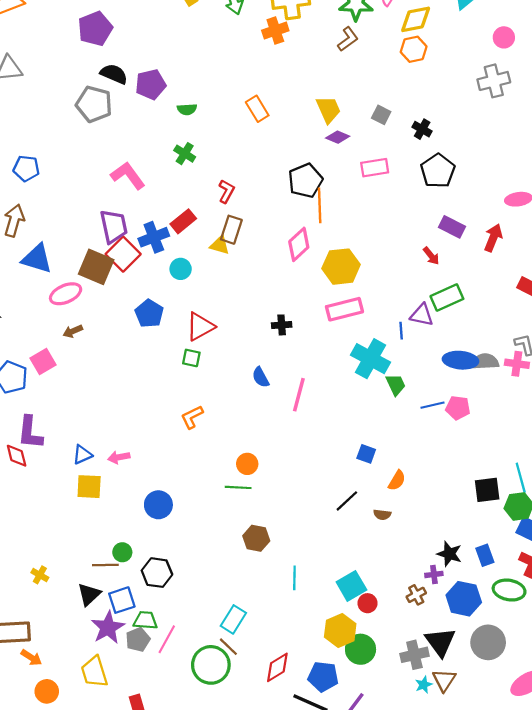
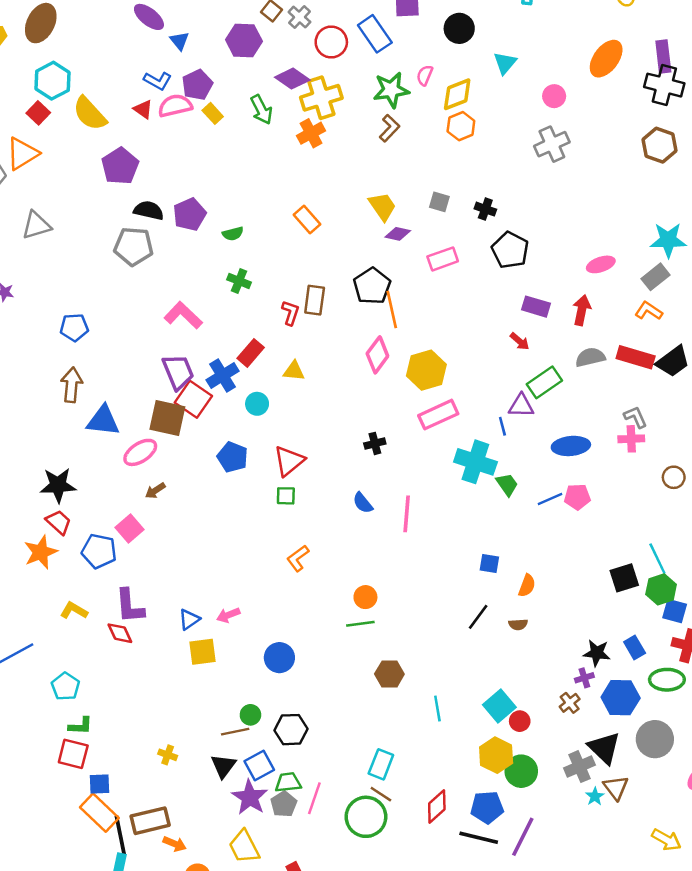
brown rectangle: (231, 230) -> (315, 300), moved
gray semicircle: (485, 362) -> (590, 357), moved

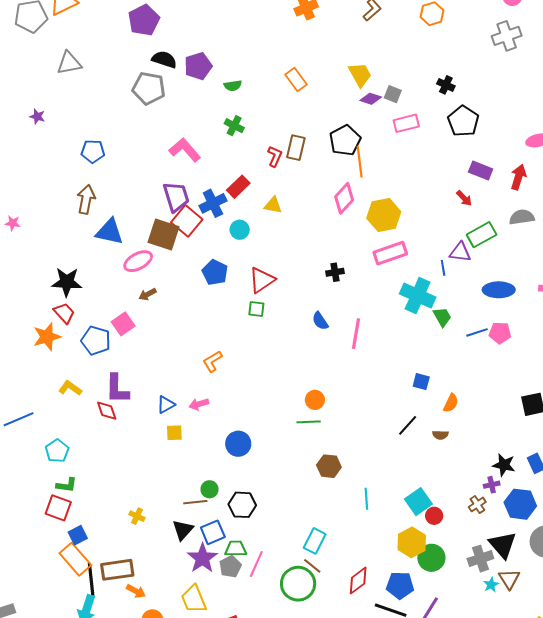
gray square: (439, 202) -> (393, 94), moved
orange L-shape: (298, 558) -> (213, 361), moved
yellow square: (203, 652) -> (174, 433), size x0.7
blue square: (99, 784) -> (78, 535), turned -30

